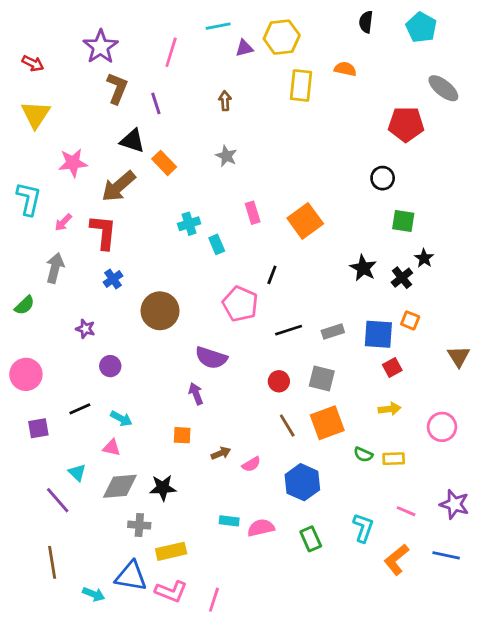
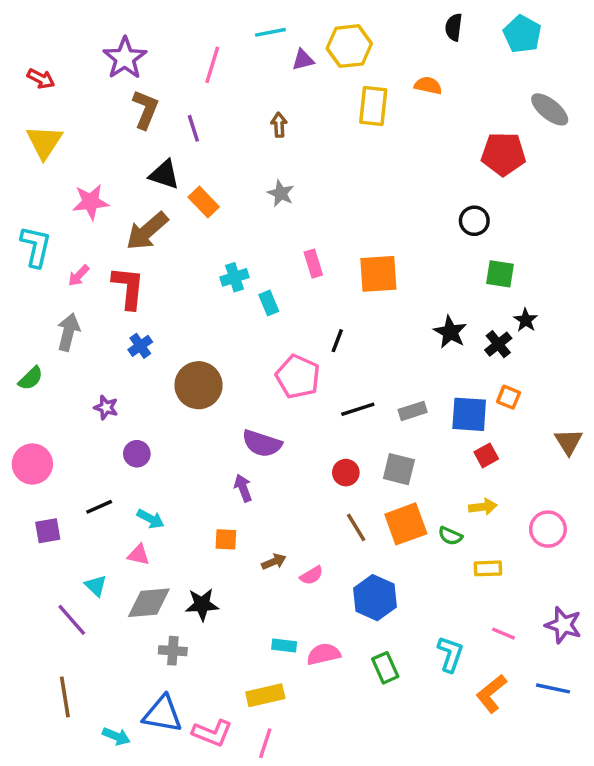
orange square: (305, 221) -> (378, 274), turned 32
green semicircle: (363, 455) -> (450, 536), moved
yellow rectangle: (171, 551) -> (265, 695), moved

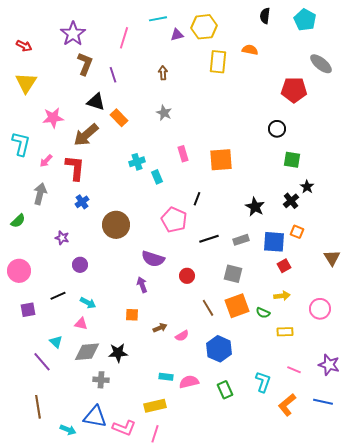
black star: (450, 332) -> (255, 207), moved
red circle: (346, 473) -> (187, 276), moved

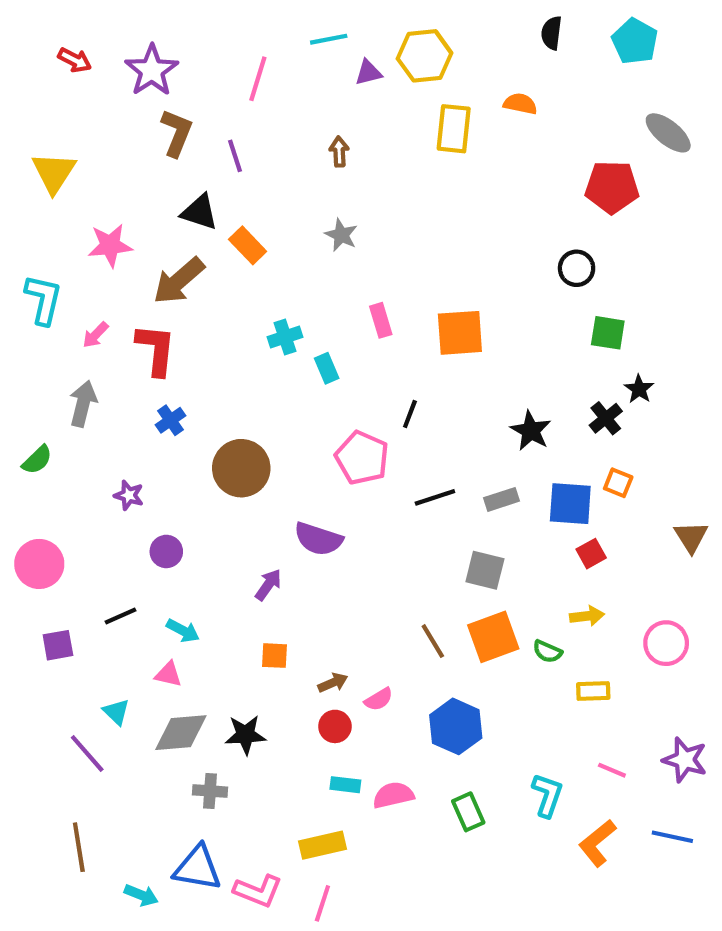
red arrow: (24, 46) -> (75, 60), moved
red circle: (187, 276) -> (335, 726), moved
purple arrow: (142, 285) -> (268, 585), moved, turned 56

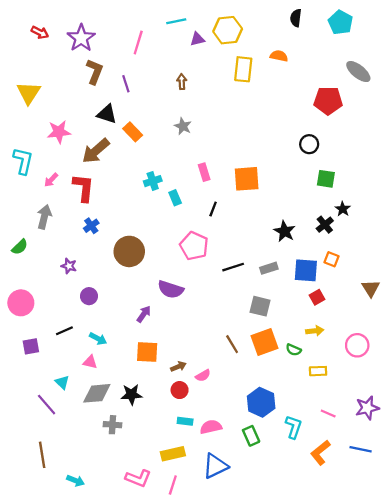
black line: (410, 414) -> (213, 209), moved
orange square: (275, 656) -> (147, 352), size x1.5
blue hexagon: (456, 726) -> (261, 402), moved
purple star: (685, 760) -> (367, 408), turned -30
blue triangle: (198, 868) -> (215, 466), moved, turned -36

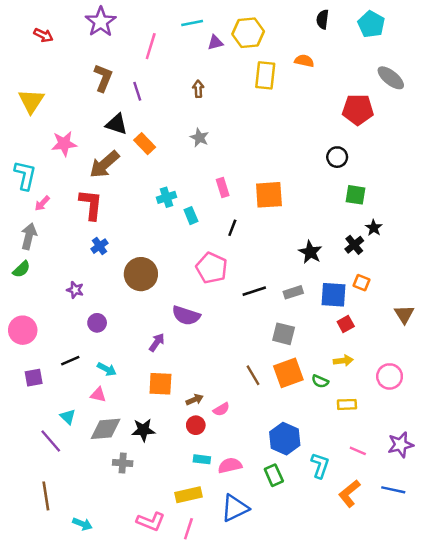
purple star: (81, 38) -> (101, 22), moved
pink arrow: (51, 180) -> (42, 203), moved
gray arrow: (44, 217) -> (29, 236), moved

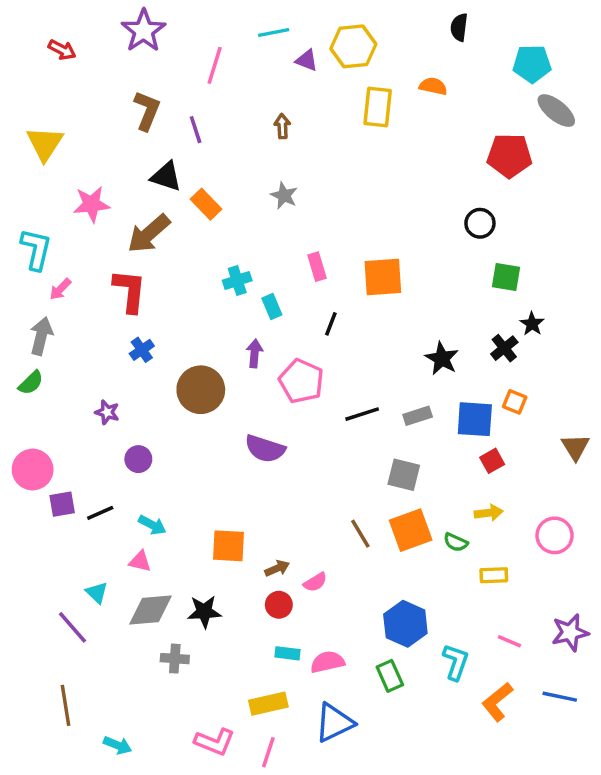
cyan pentagon: (371, 24) -> (532, 64), moved, turned -30
purple triangle: (215, 43) -> (307, 60), turned 35
purple arrow: (157, 342) -> (255, 353), moved, turned -30
purple square: (34, 378) -> (62, 504), moved

